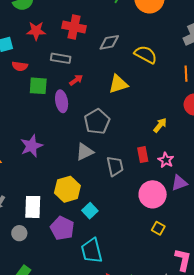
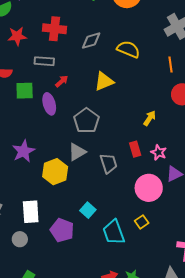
yellow hexagon: (67, 189) -> (55, 172), moved
yellow square: (158, 228) -> (142, 222), moved, turned 32
cyan trapezoid: (92, 251) -> (114, 232), moved

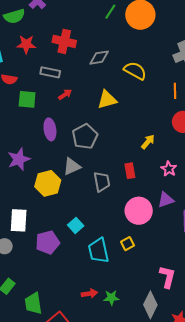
purple ellipse: (49, 104) -> (50, 129), moved
pink star: (159, 152) -> (169, 169), moved
purple pentagon: (62, 230) -> (48, 242), turned 30

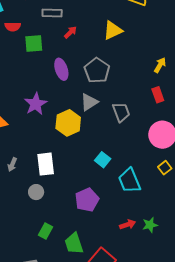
red rectangle: (130, 171) -> (158, 95), moved
purple pentagon: (48, 242) -> (87, 200), moved
yellow square: (128, 244) -> (165, 168), moved

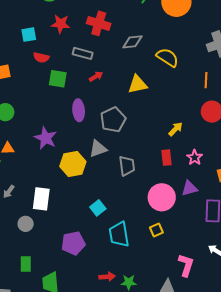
purple star: (36, 104) -> (46, 138), turned -30
green rectangle: (46, 231) -> (26, 264), turned -42

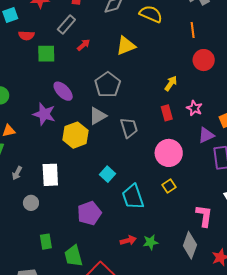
gray rectangle: (83, 53) -> (66, 24), turned -54
purple ellipse: (79, 110) -> (63, 91), moved, turned -30
purple triangle: (189, 188) -> (206, 135), moved
gray circle: (26, 224) -> (31, 203), moved

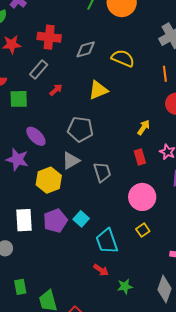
gray pentagon: (108, 85) -> (80, 129), turned -30
purple pentagon: (89, 213) -> (55, 221), moved
red arrow: (128, 240) -> (101, 270), moved, turned 49

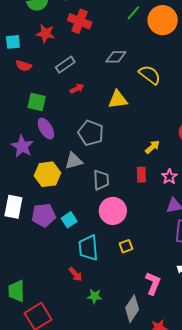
red cross: (49, 37) -> (80, 21), moved
green square: (19, 99) -> (37, 102), moved
pink circle: (142, 197) -> (113, 211), moved

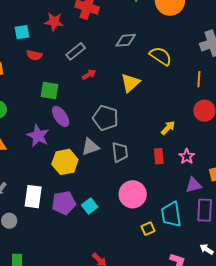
yellow triangle: (118, 100) -> (130, 83), turned -30
gray trapezoid: (101, 180) -> (120, 152), moved
cyan trapezoid: (88, 248) -> (171, 214), moved

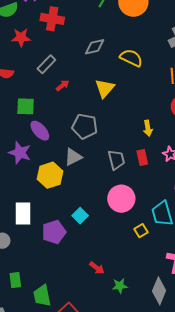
yellow arrow: (168, 128) -> (148, 128), turned 133
gray trapezoid: (120, 152) -> (116, 160), moved
purple pentagon: (64, 203) -> (54, 232), moved

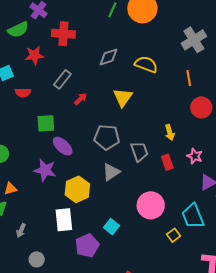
gray triangle: (73, 157) -> (111, 172), moved
gray trapezoid: (116, 160) -> (139, 151), moved
white rectangle: (23, 214) -> (64, 220), moved

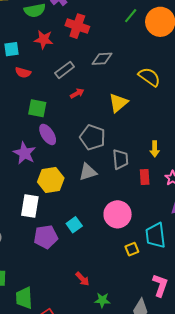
gray diamond: (109, 57) -> (102, 59), moved

